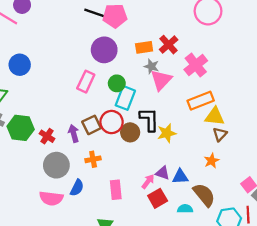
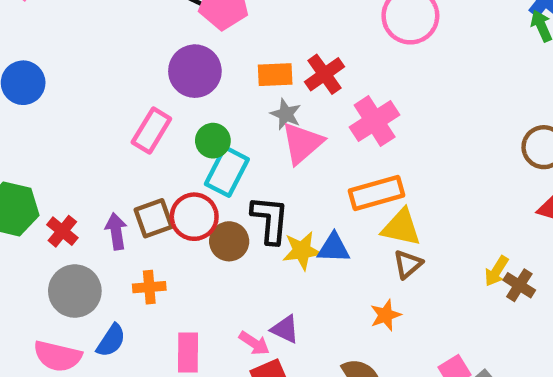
blue triangle: (180, 177) -> (334, 248), moved
pink arrow: (148, 182) -> (254, 343), turned 80

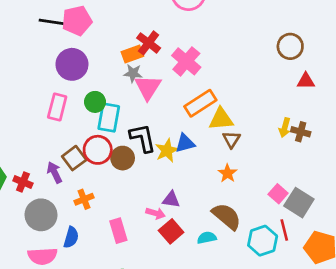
orange rectangle: (275, 75) -> (132, 54), moved

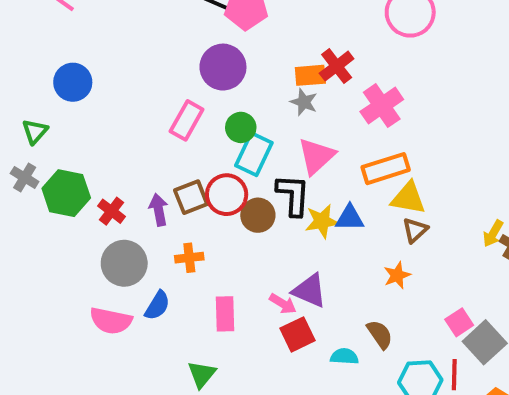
pink triangle: (148, 87) -> (316, 156), moved
purple triangle: (171, 200) -> (309, 291), size x1.4
brown semicircle: (227, 216) -> (380, 334), size x0.7

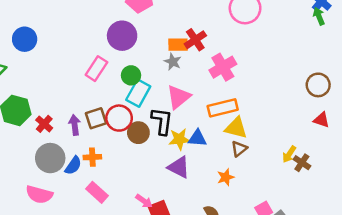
purple triangle: (309, 291) -> (179, 167), moved
pink arrow: (283, 304) -> (144, 201), moved
blue semicircle: (157, 306) -> (73, 166), moved
pink rectangle: (225, 314) -> (97, 192), moved, turned -50

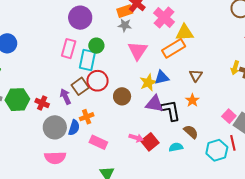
cyan rectangle: (138, 93) -> (87, 60), moved
black L-shape: (162, 121) -> (171, 111), moved
yellow triangle: (236, 128) -> (184, 33), moved
brown circle: (138, 133) -> (122, 96), moved

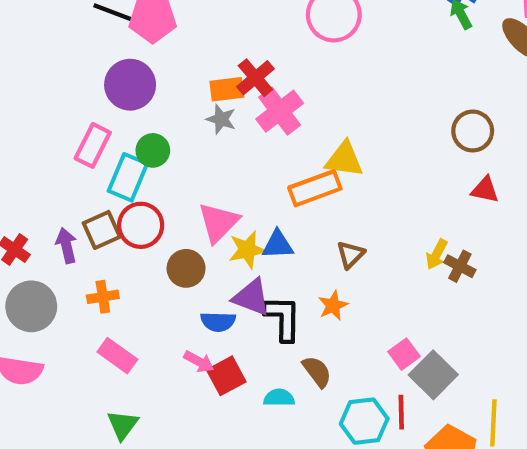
pink cross: (164, 17) -> (280, 111), moved
pink triangle: (138, 51) -> (218, 222), moved
blue semicircle: (74, 128) -> (218, 322), moved, turned 63

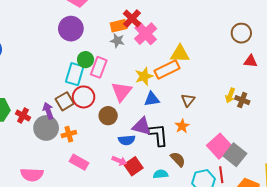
pink rectangle: (93, 145) -> (99, 67), moved
yellow star: (247, 250) -> (144, 76), moved
gray circle: (31, 306) -> (46, 128), moved
pink square: (404, 354) -> (220, 146), size x1.6

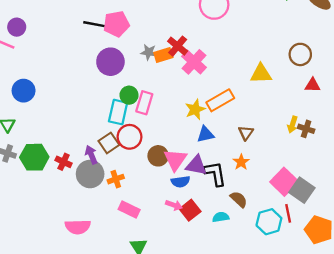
gray star: (117, 41) -> (149, 52), moved
yellow triangle: (180, 54) -> (261, 74), moved
pink triangle: (122, 91) -> (175, 160), moved

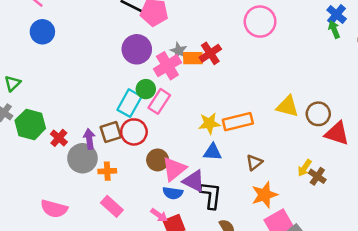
brown circle: (300, 54) -> (318, 114), moved
pink cross: (194, 62) -> (167, 66), moved
red triangle: (313, 85) -> (337, 133), size x1.5
blue circle: (24, 91) -> (42, 32), moved
orange star: (241, 162) -> (265, 195), moved, size x1.5

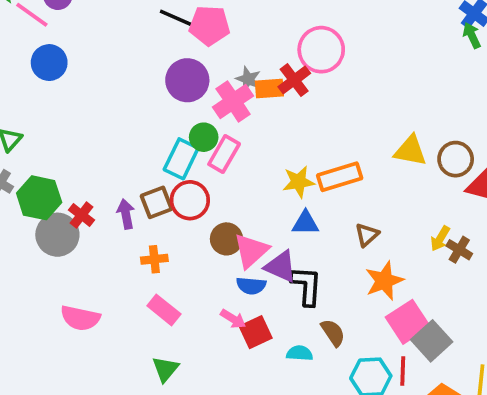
pink circle: (260, 22) -> (321, 50), moved
gray circle: (82, 158) -> (57, 235), moved

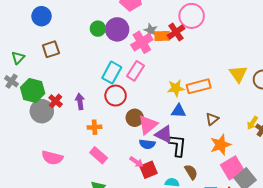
green circle: (204, 137) -> (98, 29), moved
yellow triangle: (410, 151) -> (238, 74), turned 42
brown square: (156, 202) -> (51, 49), moved

